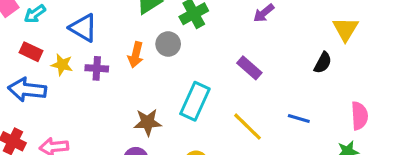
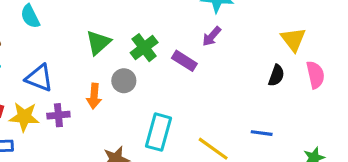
yellow star: (62, 65) -> (24, 117), size x1.4
purple rectangle: (249, 68) -> (184, 61), moved
pink semicircle: (359, 116) -> (315, 75), moved

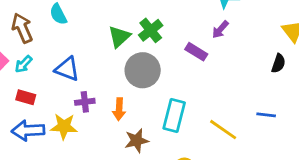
green cross: (144, 48) -> (151, 30), moved
gray circle: (124, 81) -> (143, 70), size x1.6
orange arrow: (94, 96) -> (119, 109), moved
yellow star: (24, 117) -> (64, 126), moved

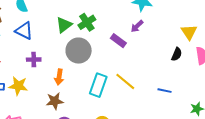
blue triangle: (67, 69) -> (24, 31), moved
purple cross: (85, 102) -> (34, 60), moved
yellow line: (223, 130) -> (125, 81), moved
brown star: (137, 141) -> (55, 101), moved

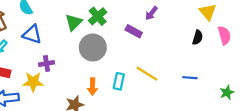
orange arrow: (59, 77) -> (93, 87), moved
cyan rectangle: (98, 85) -> (119, 81), size x0.7
yellow star: (18, 86) -> (33, 82), moved

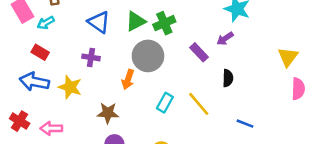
blue triangle: (32, 34) -> (99, 22), moved
black semicircle: (198, 37) -> (228, 78), moved, turned -32
yellow star: (33, 82) -> (70, 87), moved
orange arrow: (93, 87) -> (128, 79), moved

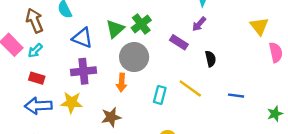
purple cross: (91, 57) -> (83, 71), size x1.5

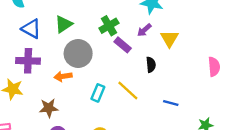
green cross: (141, 24) -> (109, 26), moved
yellow triangle: (259, 26) -> (169, 39), moved
orange arrow: (122, 83) -> (63, 76), turned 70

